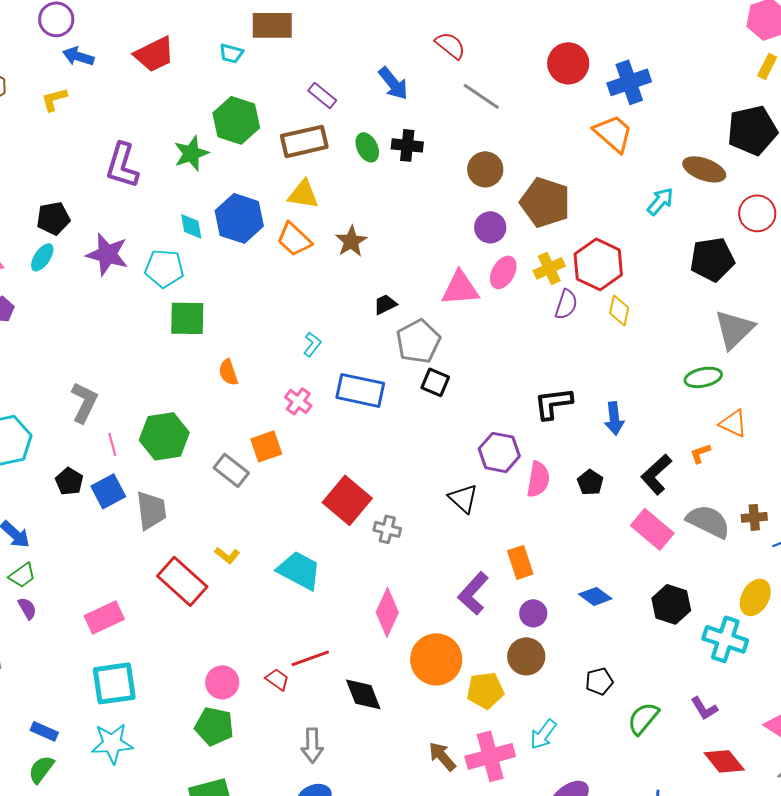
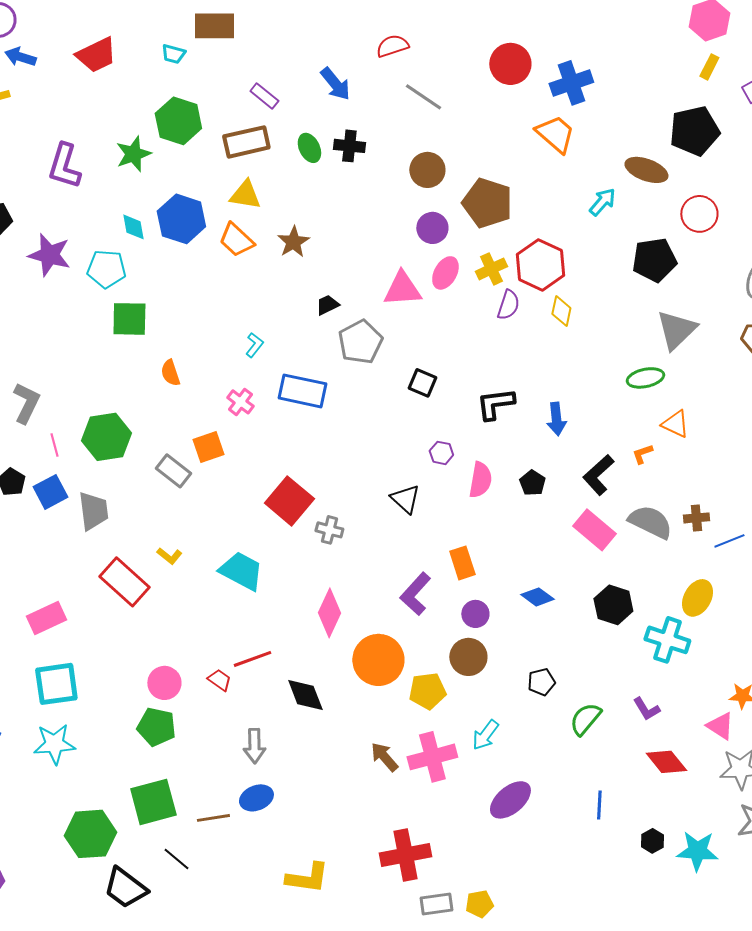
red semicircle: (450, 45) -> (392, 46), turned -56
black square: (435, 382) -> (422, 383), moved
purple hexagon: (499, 452) -> (441, 453), size x0.6

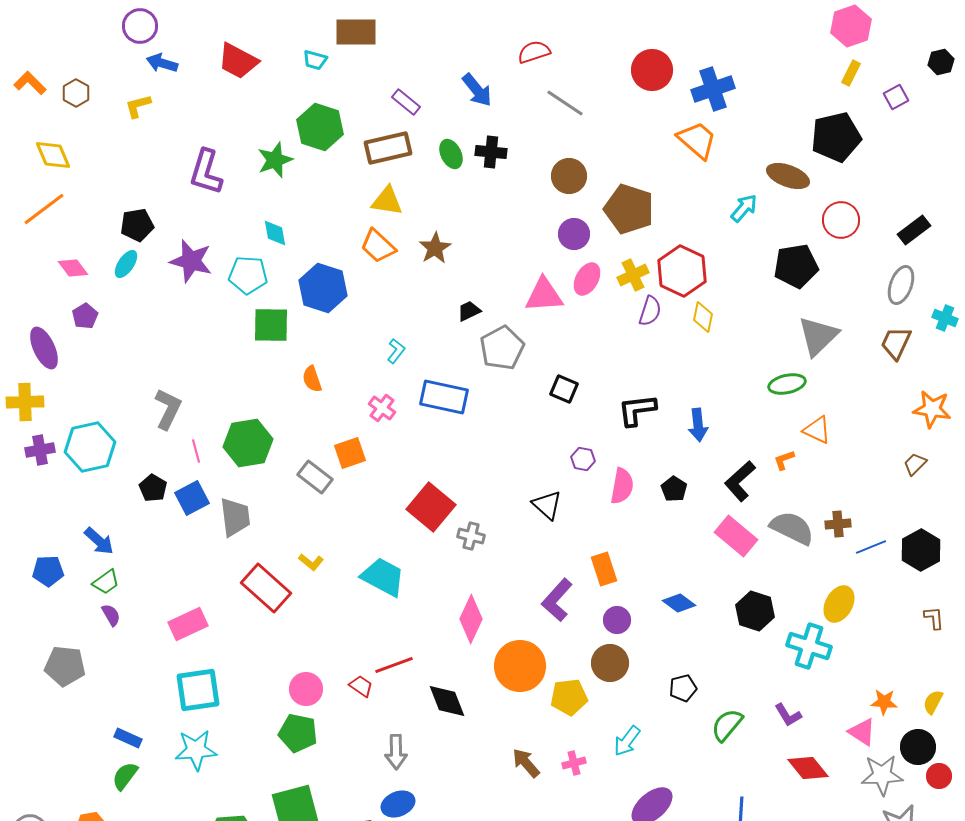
red trapezoid: (96, 55) -> (238, 61), turned 54
blue hexagon: (181, 219) -> (323, 288), moved
pink cross: (432, 757) -> (574, 763), size x0.5

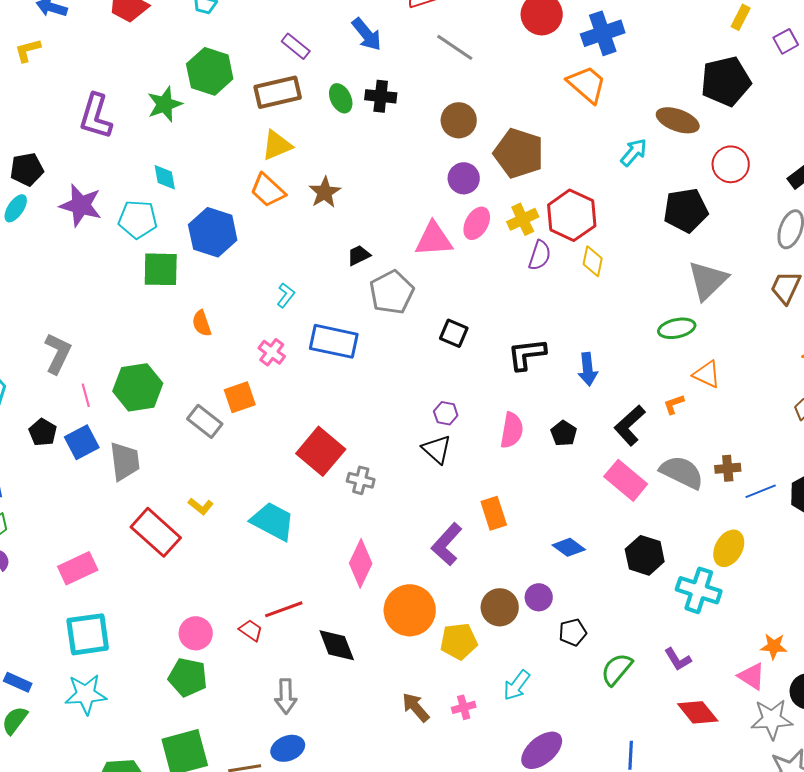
yellow triangle: (387, 201) -> (277, 145), turned -32
purple hexagon: (583, 459) -> (446, 413), moved
purple circle: (617, 620) -> (539, 597), moved

